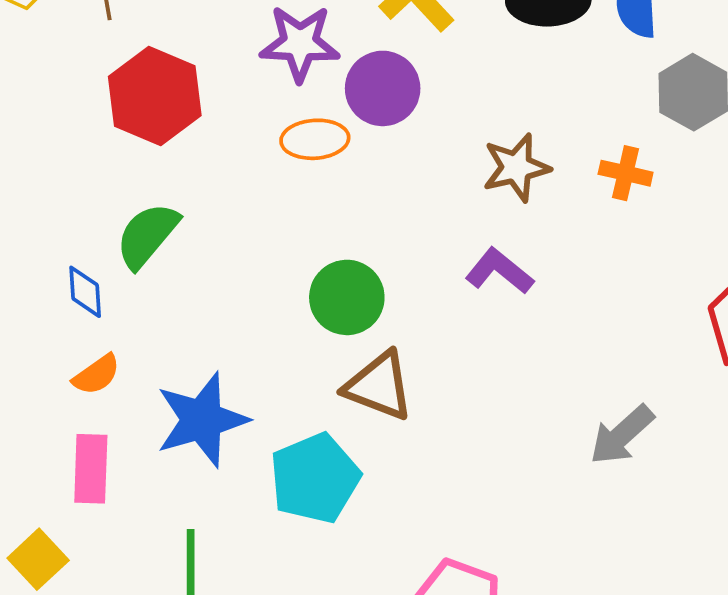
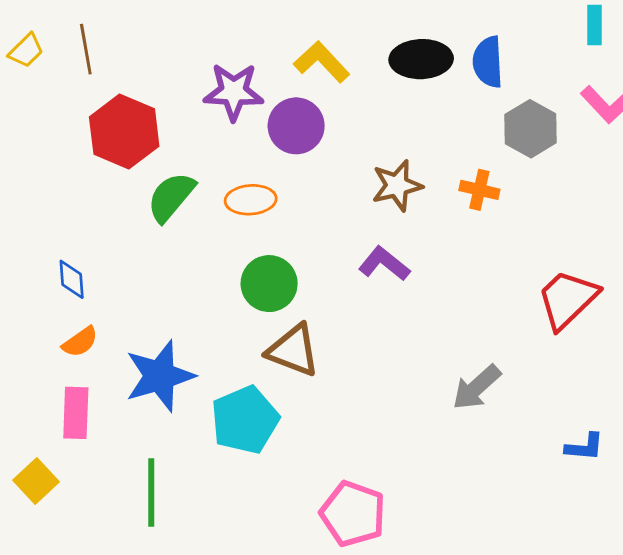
orange ellipse: (315, 139) -> (251, 200), moved
green semicircle: (147, 235) -> (171, 197), moved

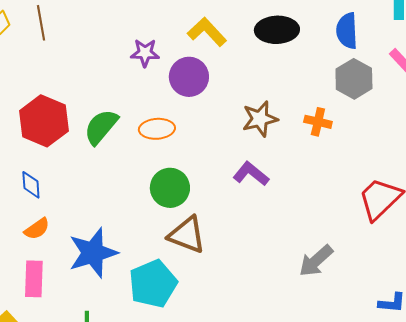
blue semicircle: (488, 62) -> (347, 31), moved
purple star: (234, 92) -> (145, 53), size x0.7
red hexagon: (124, 132) -> (44, 121), moved

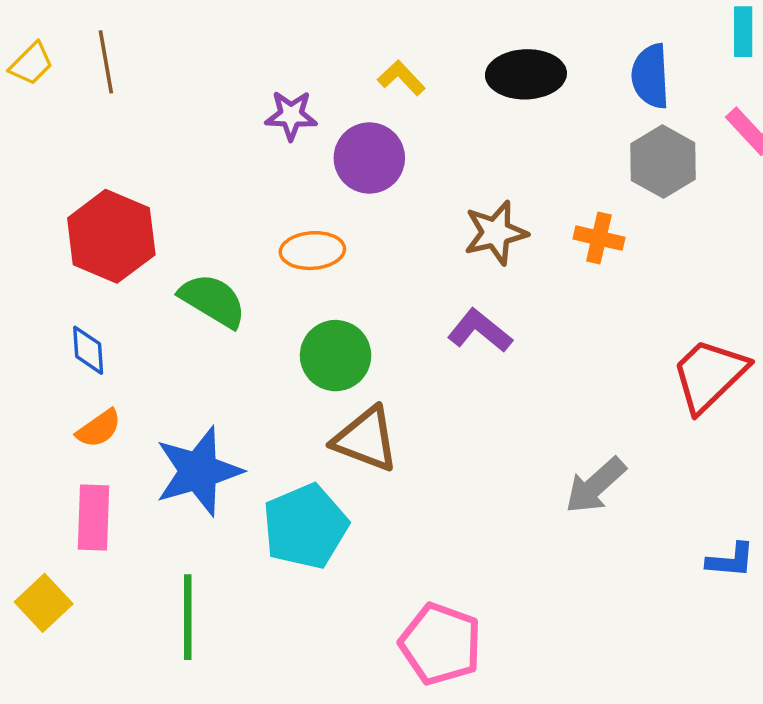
yellow L-shape: (207, 32) -> (401, 78), size x0.7
green semicircle: (101, 127) -> (213, 300), moved, turned 81

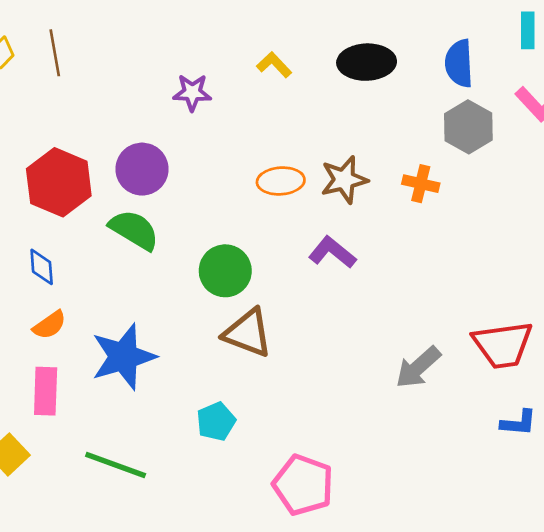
purple circle: (369, 158) -> (142, 169), moved
orange ellipse: (312, 251) -> (281, 181), moved
red trapezoid: (709, 375) -> (503, 345), moved, turned -144
cyan pentagon: (305, 526) -> (216, 421), moved, size x0.6
green line: (188, 617) -> (116, 465), turned -70

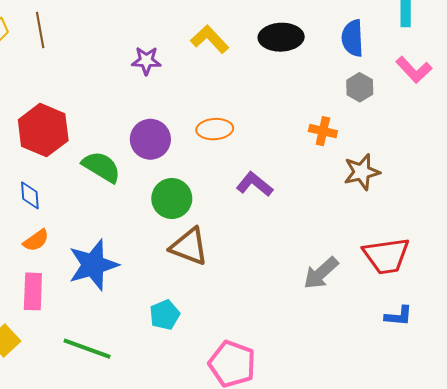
yellow L-shape: (274, 65) -> (210, 39), size x1.4
gray hexagon: (468, 127) -> (360, 87), size x0.7
purple circle: (142, 169) -> (150, 139), moved
brown star: (344, 180) -> (362, 172), moved

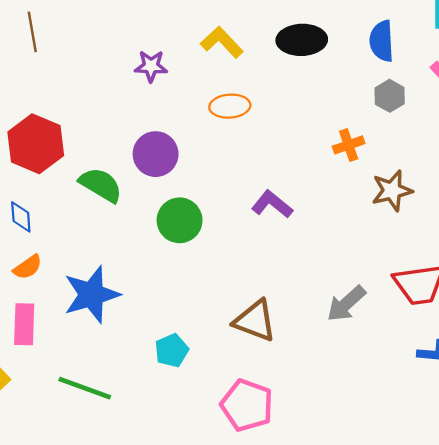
orange ellipse: (215, 129) -> (230, 106), moved
orange cross: (323, 131) -> (349, 145), turned -32
brown triangle: (189, 246) -> (255, 321), moved

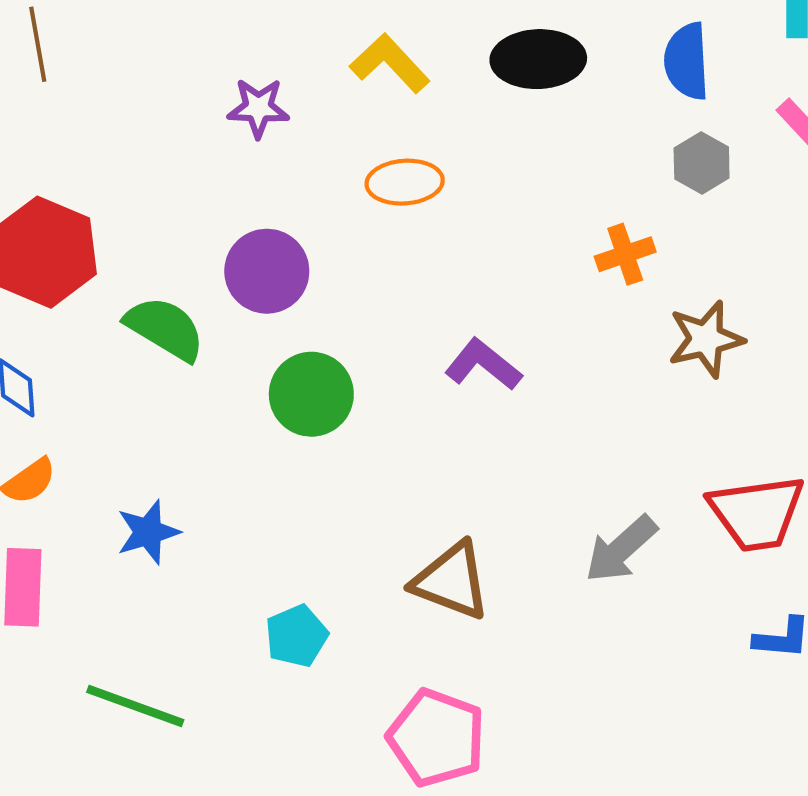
blue star: (92, 295) -> (148, 532), size x0.6

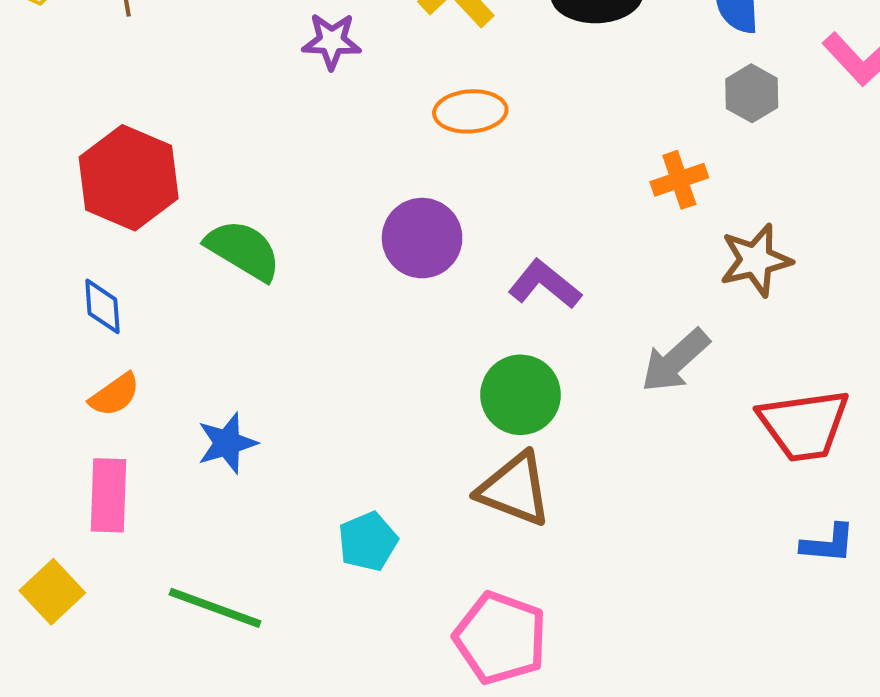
purple circle: (267, 271) -> (422, 238), moved
green circle: (311, 394) -> (521, 395), moved
gray arrow: (621, 549) -> (675, 361), moved

